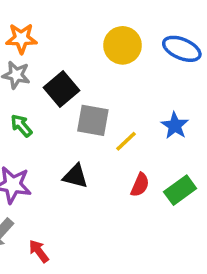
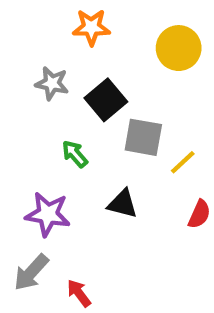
orange star: (21, 38) -> (91, 27), moved
green arrow: (21, 126) -> (75, 154), moved

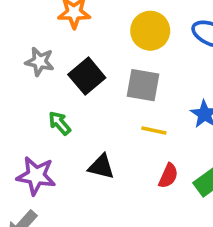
gray square: (143, 137) -> (143, 85), moved
yellow line: (183, 162) -> (154, 130), turned 55

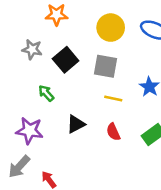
black triangle: (101, 167) -> (76, 124), turned -42
red semicircle: (168, 176) -> (113, 132), moved, turned 132

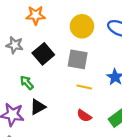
black triangle: (76, 124) -> (38, 107), moved
red semicircle: (113, 132) -> (84, 116), turned -32

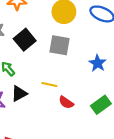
yellow line: (84, 87) -> (49, 85), moved

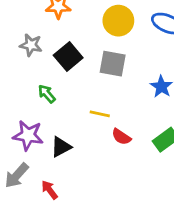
black triangle: (19, 93) -> (61, 147), moved

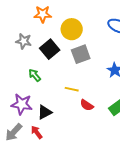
yellow circle: (118, 21) -> (72, 29), moved
gray square: (113, 64) -> (81, 54), turned -30
red arrow: (50, 190) -> (37, 132), moved

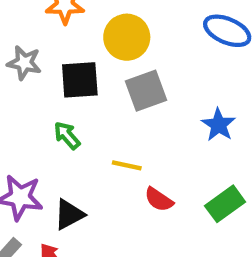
black square: (50, 49) -> (80, 80), turned 36
green arrow: (35, 75) -> (67, 135), moved

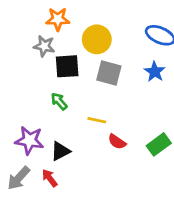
gray star: (24, 63) -> (44, 46), moved
gray square: (146, 91) -> (109, 73), turned 35
blue star: (219, 125) -> (155, 72), moved

